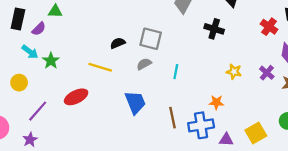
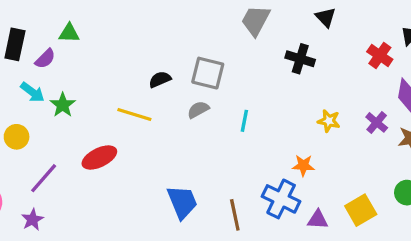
blue trapezoid: (135, 102) -> (182, 202), moved
brown line: (173, 118) -> (235, 215), moved
blue cross: (201, 125) -> (281, 199), turned 35

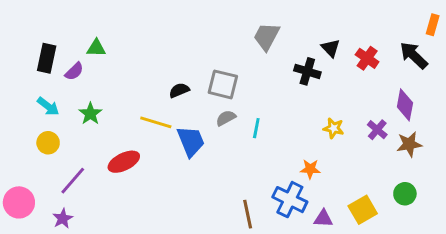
black triangle: (326, 17) -> (331, 48), moved
red cross: (380, 56) -> (367, 58), moved
cyan arrow: (32, 92) -> (48, 106), moved
gray semicircle: (198, 110) -> (226, 118), moved
blue trapezoid: (182, 202) -> (191, 141), moved

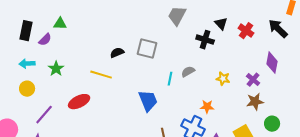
cyan arrow: (48, 106) -> (27, 64), turned 140
gray semicircle: (226, 118) -> (188, 72), moved
blue trapezoid: (191, 141) -> (148, 101), moved
brown star: (409, 144) -> (255, 102), moved

